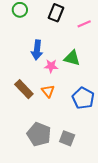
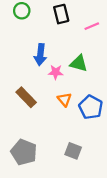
black rectangle: (56, 13) -> (61, 14), turned -36
orange triangle: (48, 91) -> (64, 99), moved
gray pentagon: (39, 134) -> (24, 152), moved

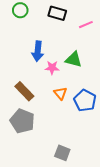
black rectangle: (61, 14) -> (57, 13), turned -60
gray square: (73, 151) -> (62, 153), moved
gray pentagon: (24, 152) -> (22, 121), moved

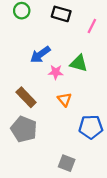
pink line: (86, 25) -> (92, 26), turned -40
blue arrow: (38, 51) -> (40, 55), turned 48
blue pentagon: (85, 101) -> (91, 127), moved, turned -30

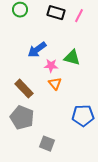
pink line: (92, 26) -> (79, 16), moved
orange triangle: (64, 100) -> (55, 84), moved
gray square: (67, 163) -> (47, 144), moved

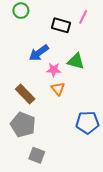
black rectangle: (56, 13) -> (61, 25), moved
gray square: (47, 144) -> (37, 155), moved

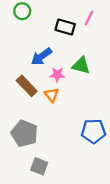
orange triangle: (58, 89) -> (52, 95), moved
brown rectangle: (25, 94) -> (27, 86), moved

